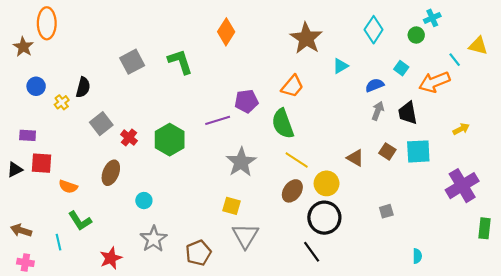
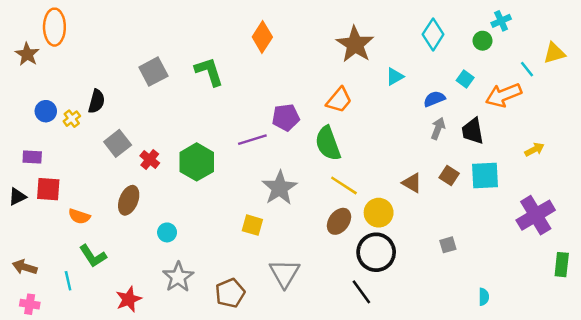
yellow triangle: (478, 46) -> (554, 53), turned -30
blue circle: (36, 86) -> (46, 111), moved
yellow square: (231, 206) -> (252, 225), moved

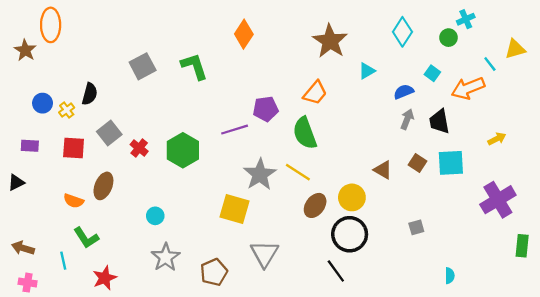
yellow line: (344, 185) -> (298, 172), moved
red square: (48, 189) -> (74, 148), moved
brown ellipse: (129, 200) -> (103, 186), moved
yellow square: (252, 225) -> (235, 209), size x1.5
red star: (129, 299) -> (105, 278), moved

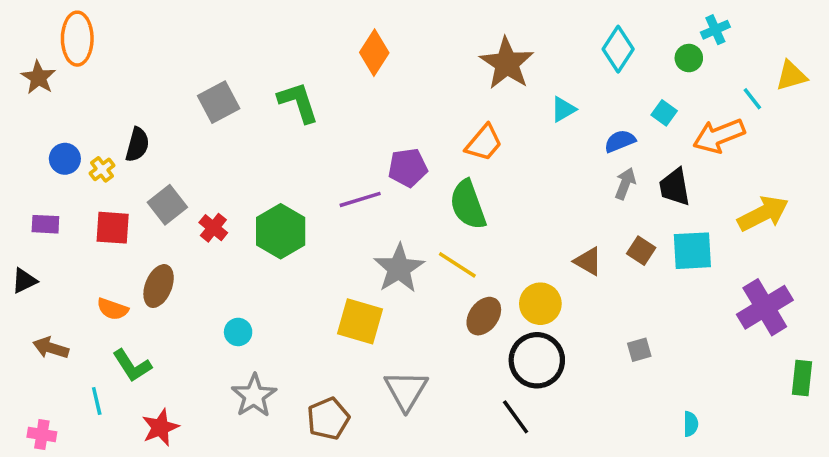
yellow arrow: (497, 139) -> (763, 214), size x1.8
brown arrow: (23, 248) -> (51, 348), moved

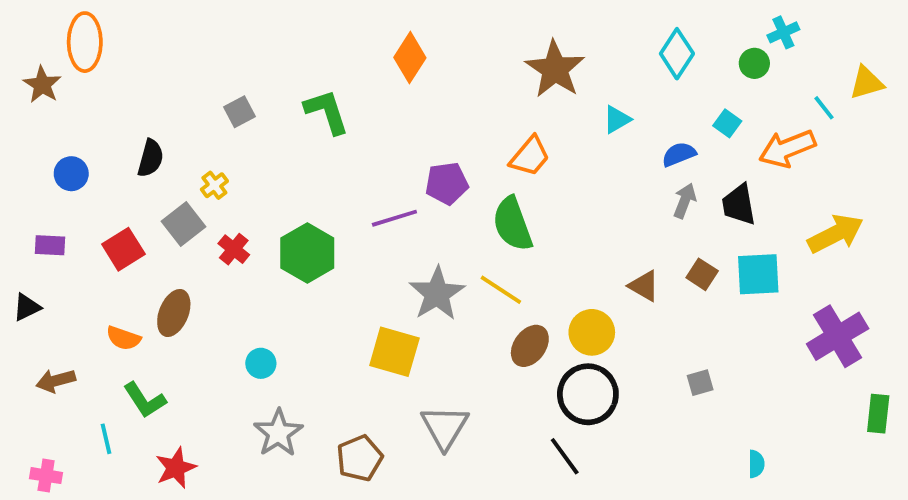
gray square: (219, 102) -> (240, 112), size x0.7
yellow cross: (102, 169) -> (214, 185), moved
red square: (113, 228) -> (123, 249), turned -36
brown arrow: (51, 348) -> (56, 381), turned -32

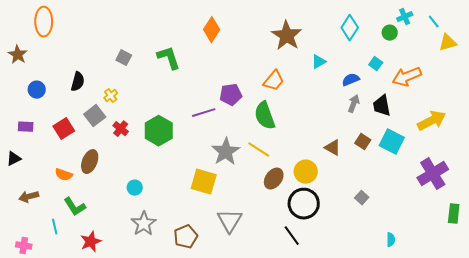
brown star: (42, 85) -> (18, 55), moved
cyan line: (824, 108) -> (434, 22), moved
gray square: (240, 112) -> (124, 58), turned -35
cyan square: (758, 274) -> (392, 142), turned 30
gray square: (700, 383) -> (362, 198), turned -32

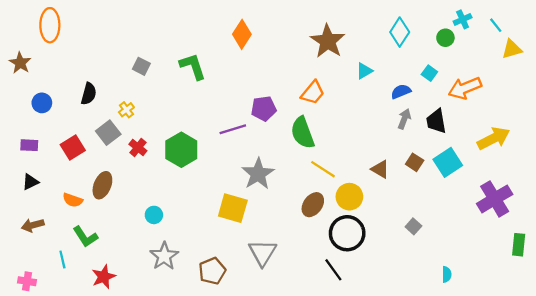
cyan square: (392, 142) -> (448, 162), turned 30
yellow line: (259, 150) -> (323, 169), moved
black triangle: (14, 159) -> (30, 182), moved

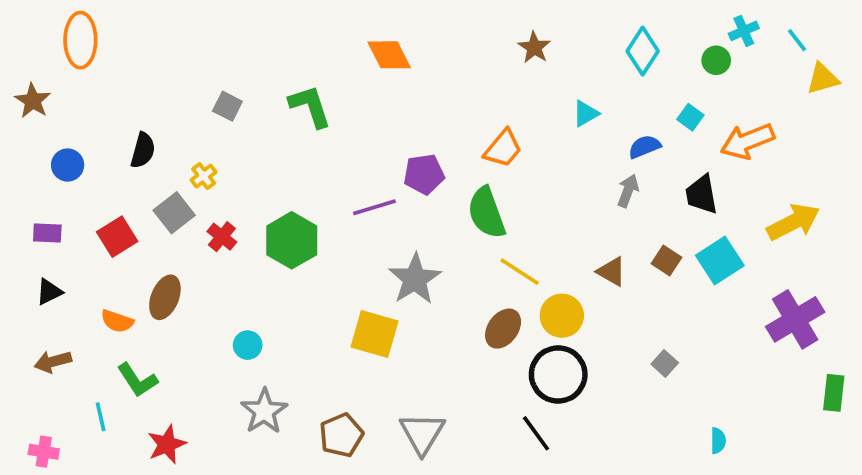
orange diamond: (242, 34) -> (389, 55), turned -60
brown star: (328, 41) -> (534, 47), moved, size x0.6
gray arrow: (404, 119) -> (628, 191), moved
gray triangle: (263, 253) -> (422, 433), moved

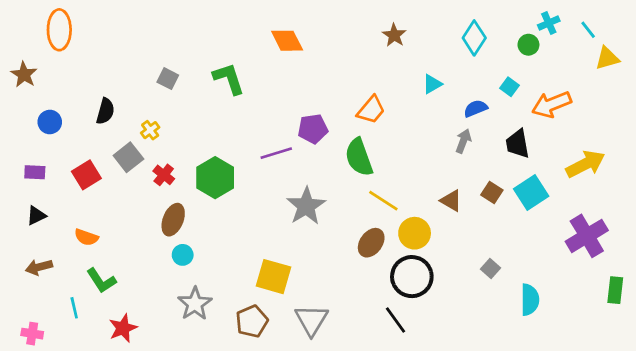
brown ellipse: (165, 297) -> (173, 220), moved
yellow square: (374, 334) -> (274, 277), moved
cyan semicircle: (718, 441) -> (530, 300), moved, size x1.6

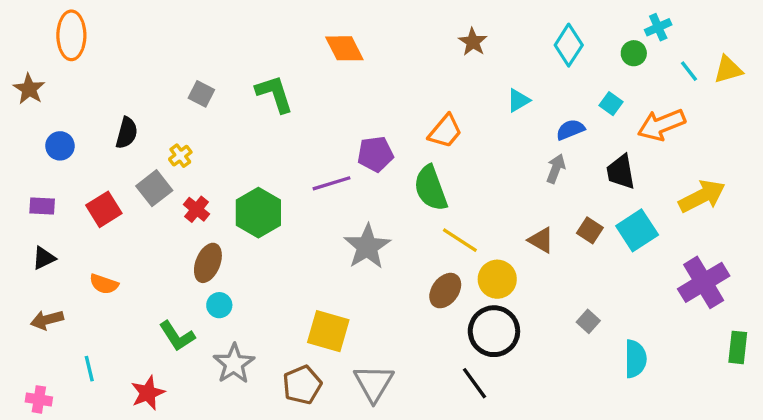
cyan line: (588, 30) -> (689, 71), moved
green L-shape: (101, 281) -> (177, 336), moved

